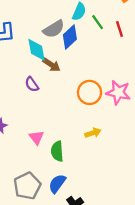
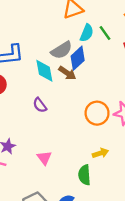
green line: (98, 22) -> (105, 33), moved
brown arrow: (51, 65) -> (67, 73), moved
green semicircle: (57, 151) -> (84, 175), moved

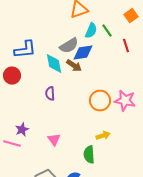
blue diamond: (78, 58) -> (83, 53), turned 35
purple semicircle: (40, 105) -> (50, 94), turned 32

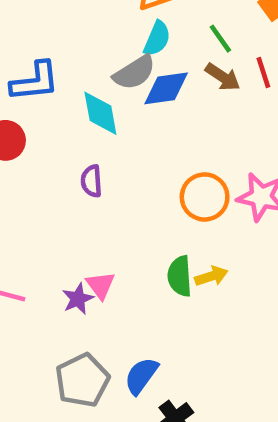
cyan semicircle: (91, 31) -> (157, 39), moved
brown arrow: (74, 66) -> (223, 77), moved
purple star: (22, 130) -> (78, 299), moved
green semicircle: (89, 155) -> (180, 276), moved

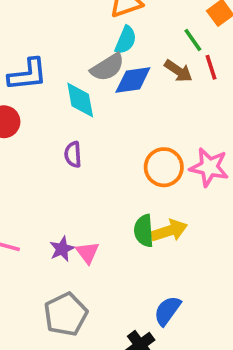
green line: (220, 39) -> (193, 40), moved
yellow arrow: (211, 276) -> (169, 231), size x1.4
pink triangle: (100, 285) -> (87, 253), moved
blue semicircle: (141, 376) -> (167, 311), moved

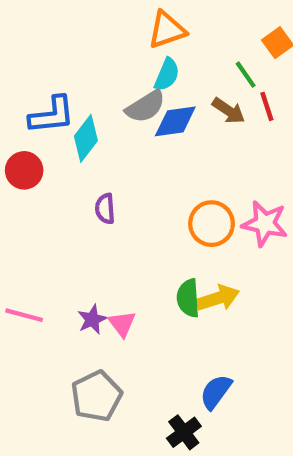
cyan diamond: (80, 100) -> (86, 138), moved, turned 48

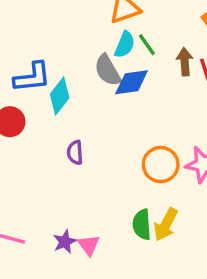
green line: (246, 75) -> (147, 45), moved
gray semicircle: (145, 106) -> (108, 70), turned 92
brown arrow: (229, 111) -> (185, 62), moved, turned -128
yellow arrow: (218, 298) -> (166, 224), turned 136

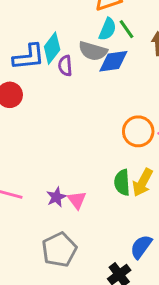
gray semicircle: (108, 70) -> (93, 51), turned -44
cyan diamond: (60, 96) -> (52, 48), moved
purple semicircle: (75, 153) -> (65, 66), moved

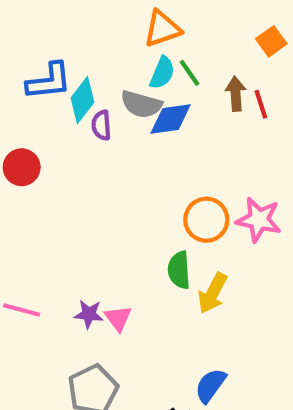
blue L-shape: (29, 57) -> (49, 81), moved
green semicircle: (122, 182) -> (179, 270), moved
purple star: (56, 197) -> (89, 314), turned 30

